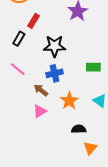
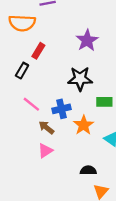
black star: (55, 46) -> (80, 79), moved
pink line: (18, 69) -> (31, 104), moved
orange star: (69, 101) -> (84, 125), moved

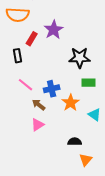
purple star: (87, 40) -> (54, 30), moved
black rectangle: (22, 71) -> (18, 56), turned -40
black star: (80, 79) -> (80, 58), moved

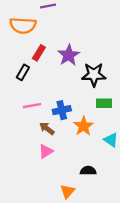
purple star: (54, 30) -> (69, 55), moved
black rectangle: (18, 56) -> (23, 72), turned 40
pink line: (26, 85) -> (32, 106), turned -49
orange triangle: (86, 160) -> (67, 191), moved

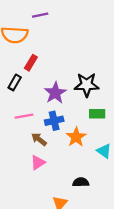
purple star: (69, 55) -> (55, 93), moved

